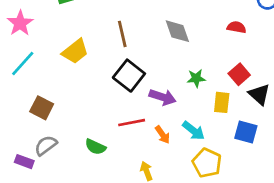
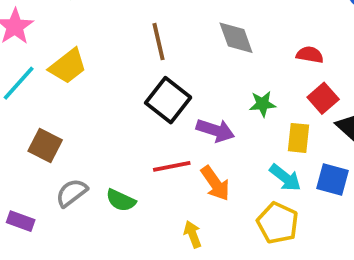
red semicircle: (236, 27) -> (310, 55), moved
yellow trapezoid: (75, 51) -> (68, 66), moved
cyan arrow: (193, 131) -> (285, 178), moved
orange arrow: (163, 135) -> (215, 183), size x1.4
gray semicircle: (46, 145) -> (72, 193), moved

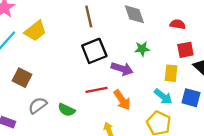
red square: (323, 98) -> (185, 50), turned 30
black square: (168, 100) -> (94, 51), turned 30
green star: (263, 104) -> (142, 49), moved

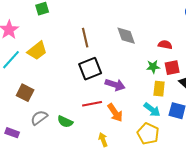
green star: (142, 49) -> (153, 67), moved

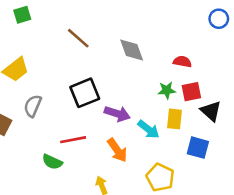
brown line: (85, 38) -> (78, 38), moved, turned -36
red line: (92, 104) -> (73, 140), moved
cyan arrow: (152, 110) -> (148, 129), moved
gray semicircle: (39, 118) -> (33, 106), moved, turned -30

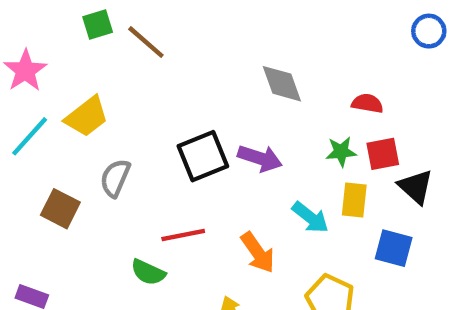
brown line: (78, 38) -> (146, 42), moved
purple arrow: (117, 114) -> (260, 158), moved

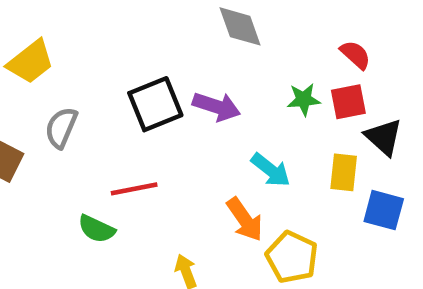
red semicircle: (367, 103) -> (355, 55), moved, turned 32
yellow rectangle: (354, 200) -> (344, 172), moved
blue square: (394, 248) -> (384, 210), moved
orange arrow: (258, 253) -> (245, 219), moved

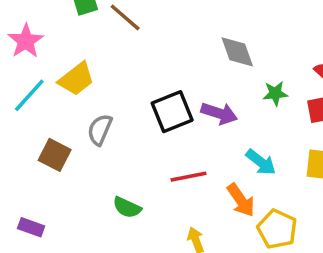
green star: (304, 99) -> (275, 93), moved
red line: (134, 189) -> (188, 177), moved

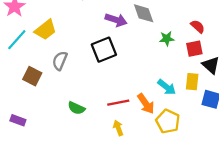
purple arrow: (219, 113) -> (116, 20), moved
cyan arrow: (261, 162) -> (167, 87), moved
red line: (188, 177) -> (118, 103), moved

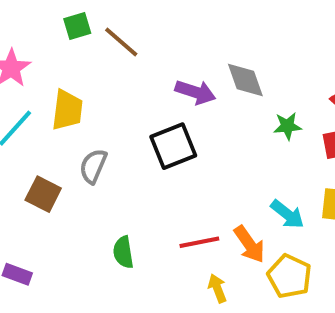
yellow trapezoid: (45, 30) -> (67, 110), turned -45
green semicircle: (76, 108) -> (123, 252), turned 56
yellow arrow: (118, 128) -> (217, 288), moved

